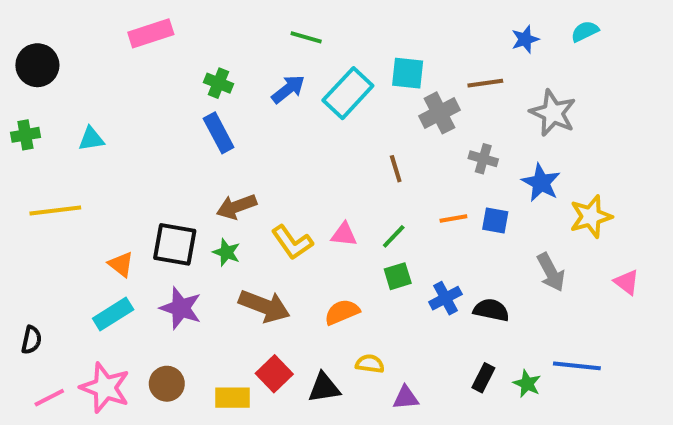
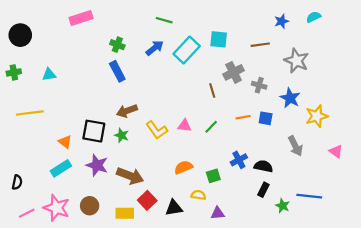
gray cross: (439, 113) -> (234, 72), moved
green square: (398, 276) -> (213, 176), moved
brown arrow: (264, 306) -> (130, 176), moved
black rectangle: (483, 378) -> (263, 190), moved

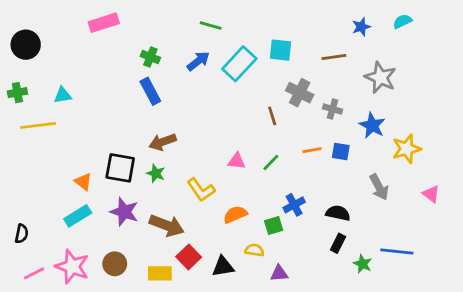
gray cross: (234, 72) -> (300, 93), turned -36
yellow line: (30, 113) -> (38, 125), moved
yellow L-shape: (157, 130) -> (201, 190), moved
blue cross: (239, 160) -> (294, 205), moved

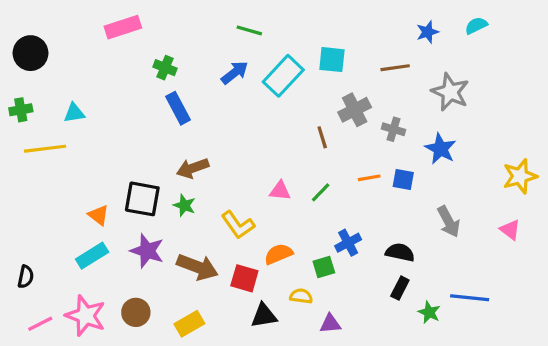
green cross: (150, 57) -> (165, 68), moved
gray cross: (300, 93) -> (355, 110), turned 36
yellow star: (406, 149) -> (520, 176), moved
red square: (189, 257) -> (244, 278), moved, turned -30
yellow rectangle: (160, 273) -> (189, 324), turned -30

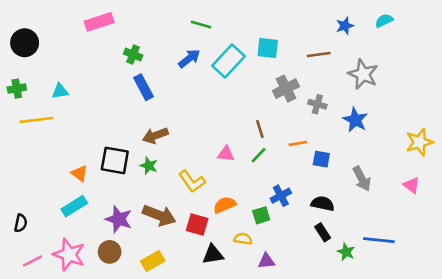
brown line: (322, 137) -> (260, 129), moved
blue square: (403, 179) -> (321, 159), moved
purple star: (147, 251) -> (119, 219), moved
black rectangle: (400, 288) -> (323, 232), turned -60

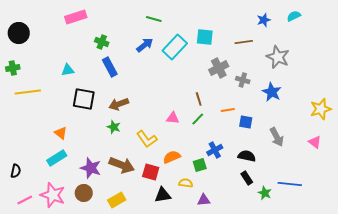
cyan triangle: (60, 91) -> (68, 70), moved
black square: (115, 160) -> (84, 99), moved

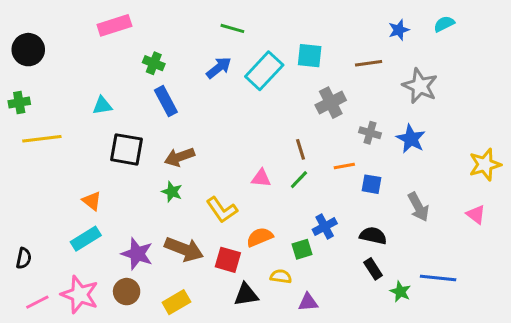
gray cross: (243, 80) -> (370, 133), moved

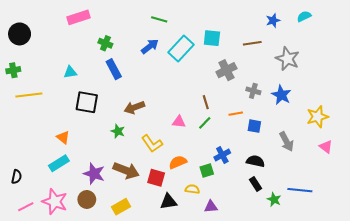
brown arrow: (179, 157) -> (134, 107), moved
yellow star: (485, 165) -> (318, 117), moved

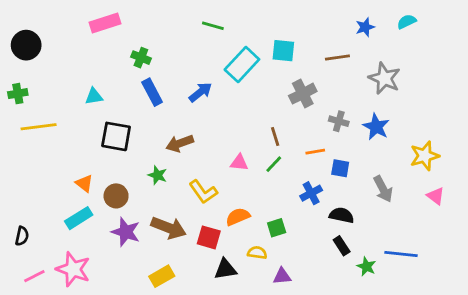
blue arrow: (150, 46) -> (200, 92), moved
blue cross: (222, 155) -> (311, 193), moved
brown circle: (87, 199) -> (116, 196), moved

